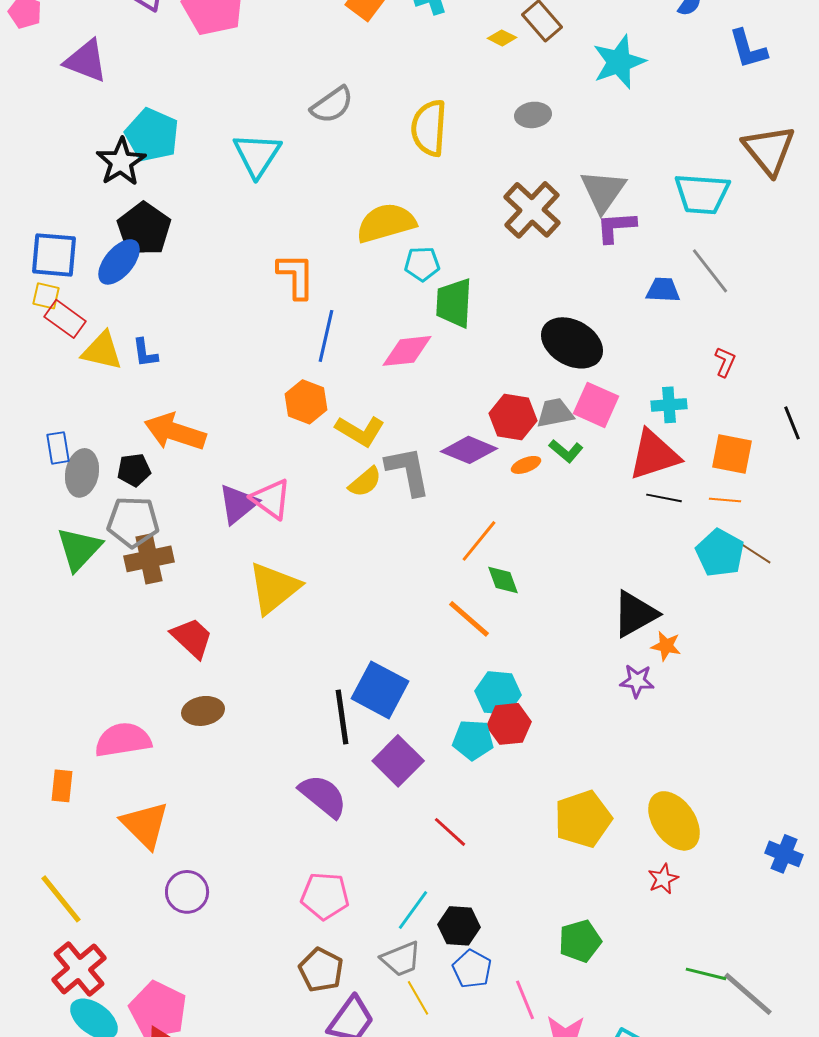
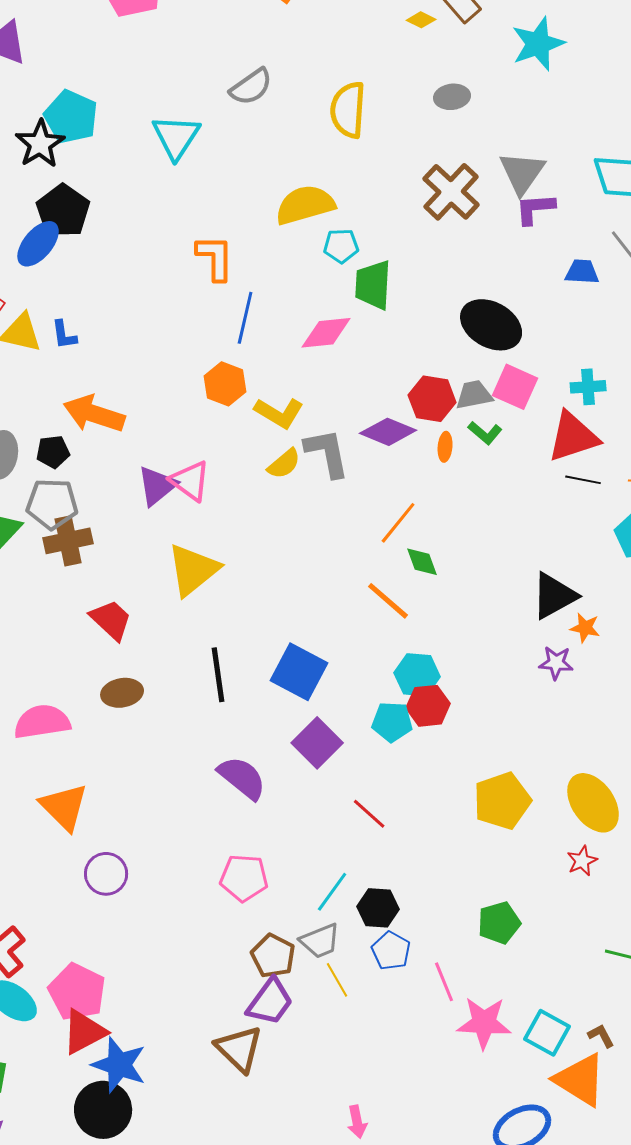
orange ellipse: (526, 465) -> (445, 447), turned -64
black line: (342, 717) -> (218, 675), moved
brown pentagon: (321, 970) -> (273, 956), moved

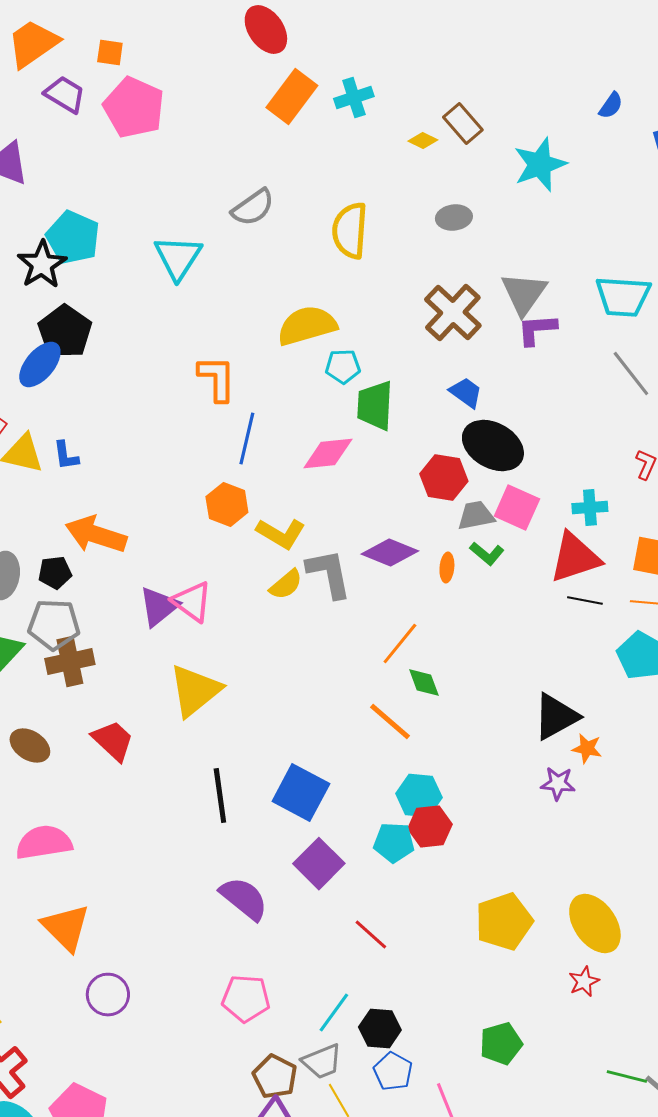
blue trapezoid: (582, 272) -> (466, 392), moved, turned 33
red hexagon: (432, 399) -> (444, 478), moved
brown ellipse: (122, 693) -> (30, 746), moved, turned 42

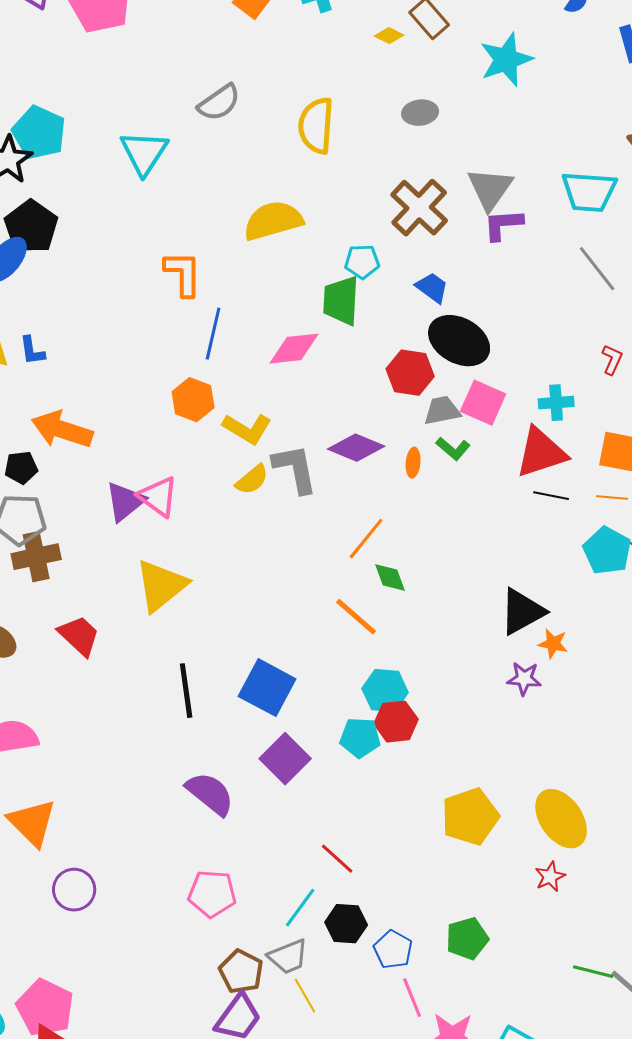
cyan pentagon: (343, 366) -> (362, 262), moved
red line: (371, 934) -> (337, 859), moved
blue pentagon: (393, 1072) -> (393, 950), moved

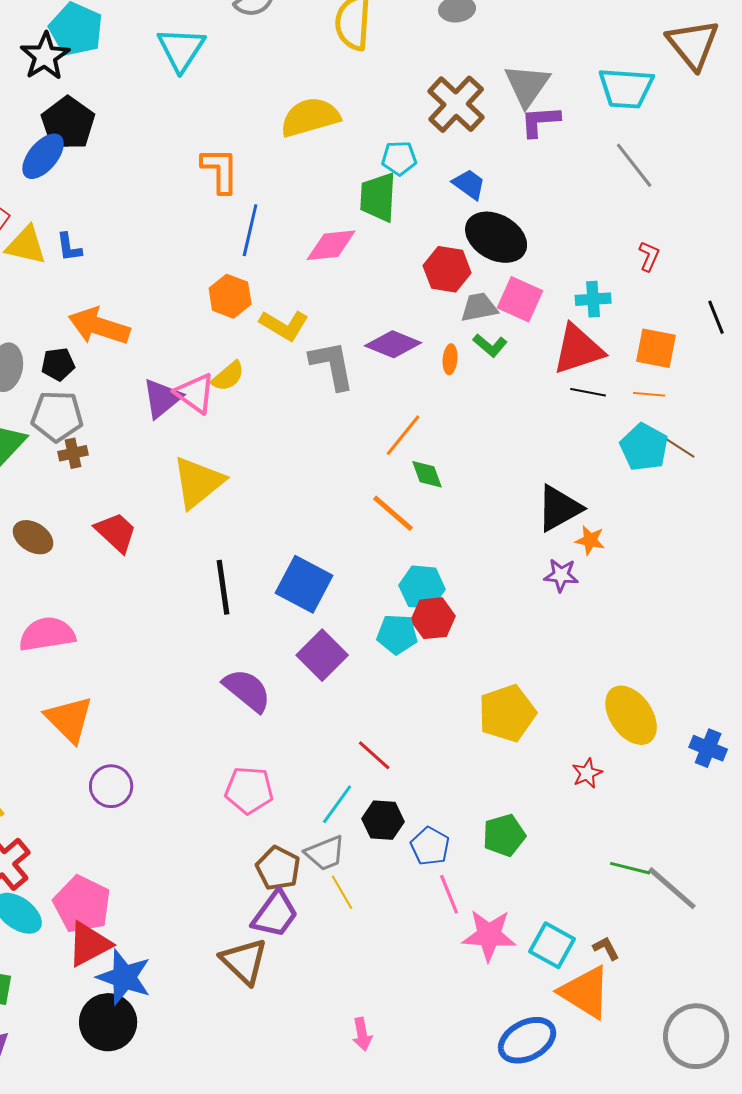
yellow semicircle: (252, 480) -> (228, 376), moved
brown cross: (36, 557) -> (73, 453), size x0.6
yellow ellipse: (561, 819) -> (631, 715), moved

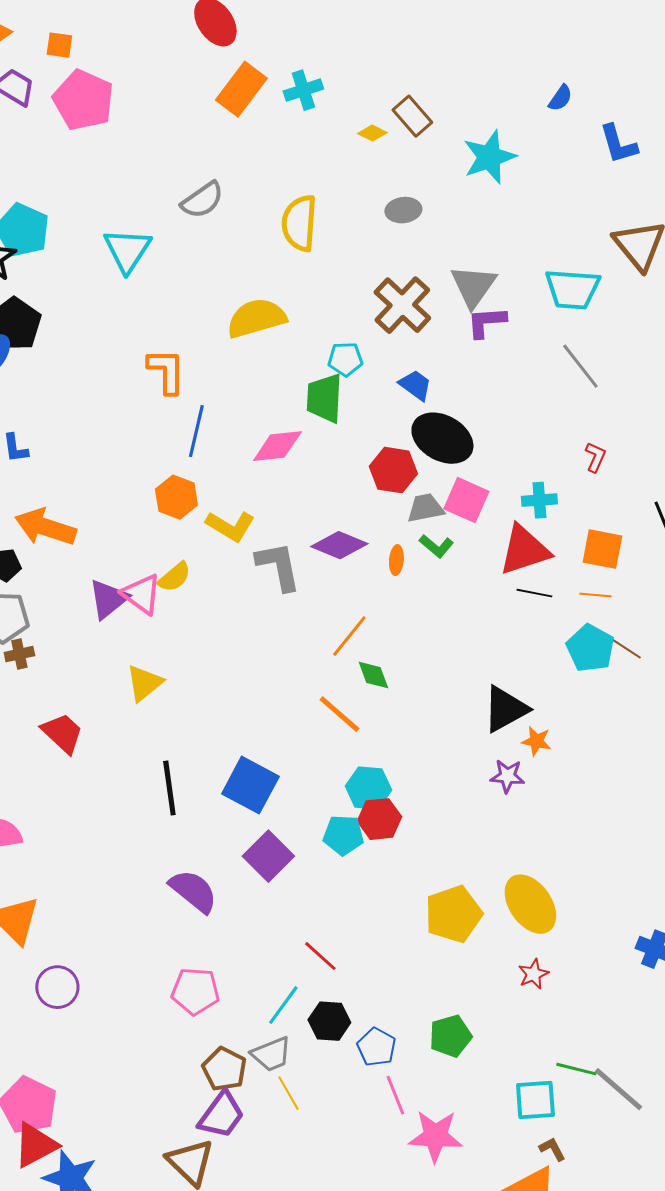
yellow triangle: (198, 482) -> (144, 683), size x0.7
yellow ellipse: (631, 715) -> (530, 904), moved
cyan square: (552, 945) -> (535, 1100), moved, turned -33

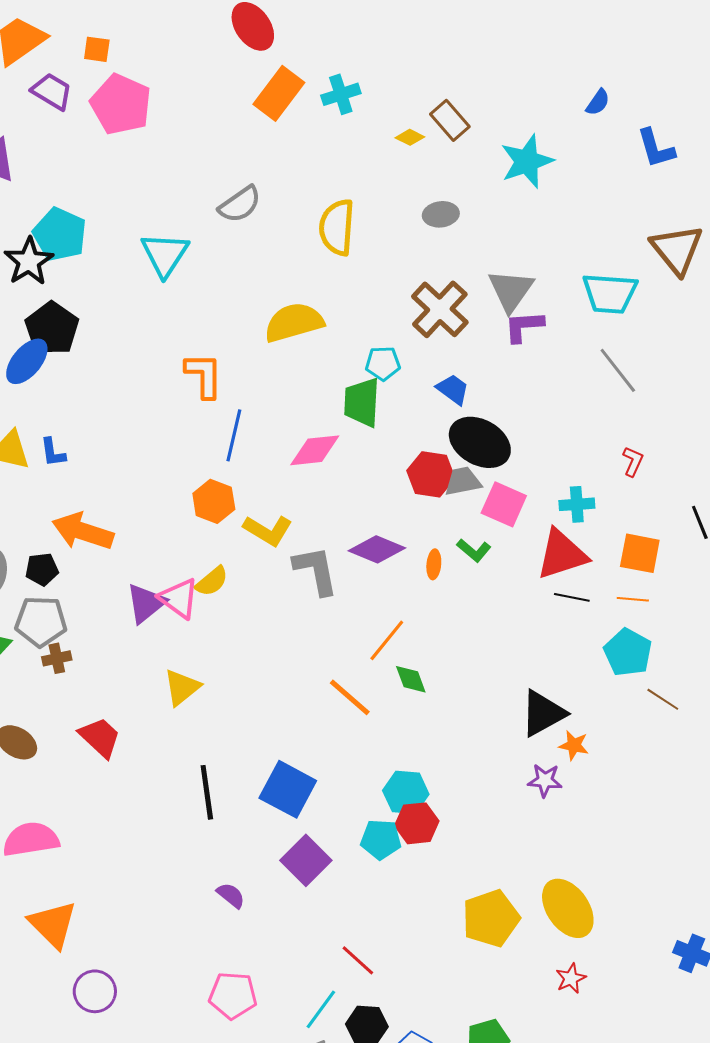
gray trapezoid: (425, 508) -> (463, 481), moved
brown line: (625, 648) -> (663, 699), moved
orange line: (339, 714) -> (350, 697), moved
purple semicircle: (193, 891) -> (231, 895), size x0.6

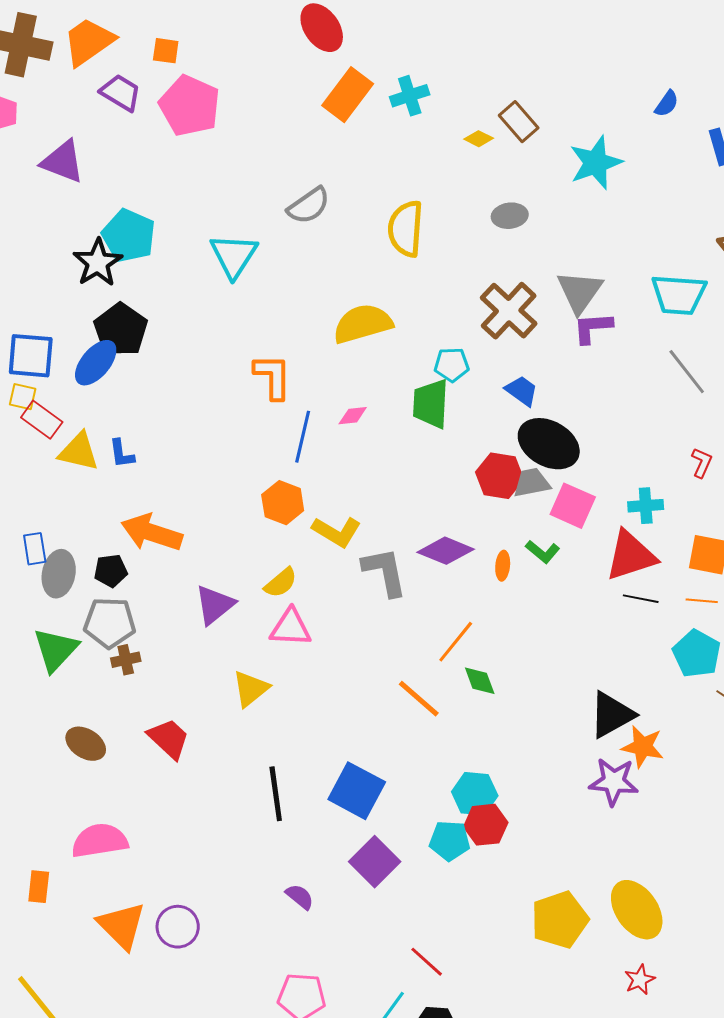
pink diamond: (315, 450) -> (353, 416), moved, size x0.6
pink triangle: (179, 598) -> (291, 628), moved, turned -33
orange star: (574, 745) -> (643, 747), size x1.4
purple star: (545, 780) -> (614, 782), size x1.4
purple circle: (95, 991) -> (178, 927), moved

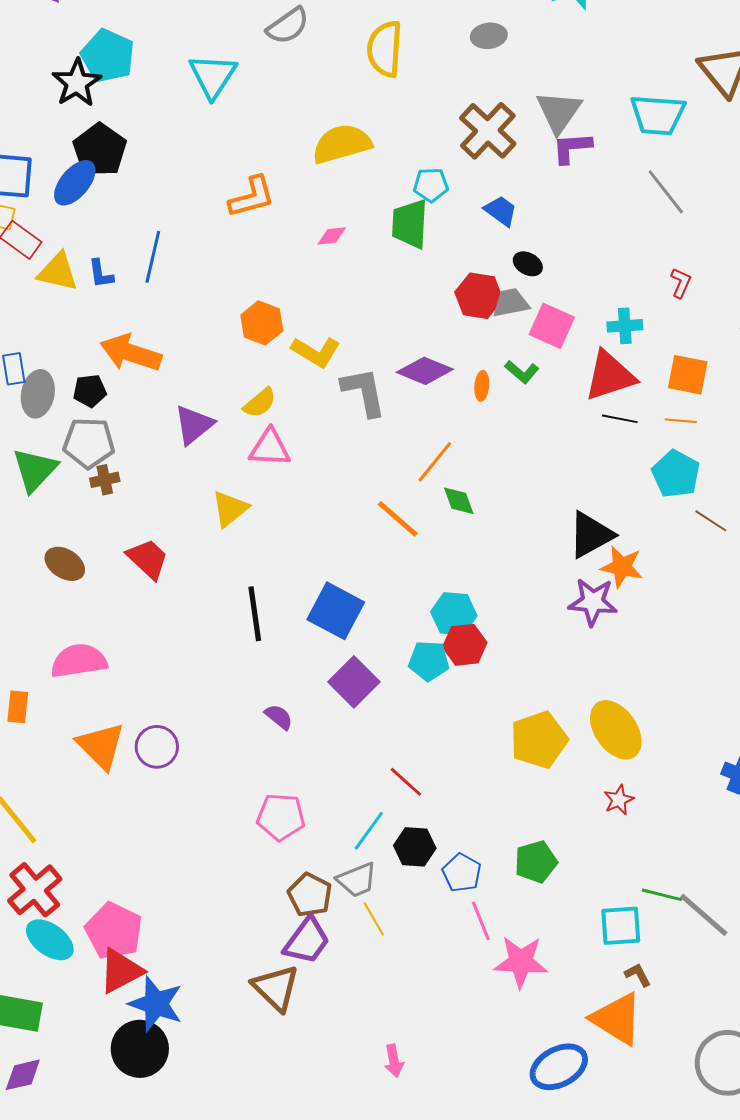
orange L-shape: (273, 377) -> (252, 197), turned 75
blue line: (303, 437) -> (153, 257), moved
black ellipse: (549, 444) -> (528, 264), size x0.5

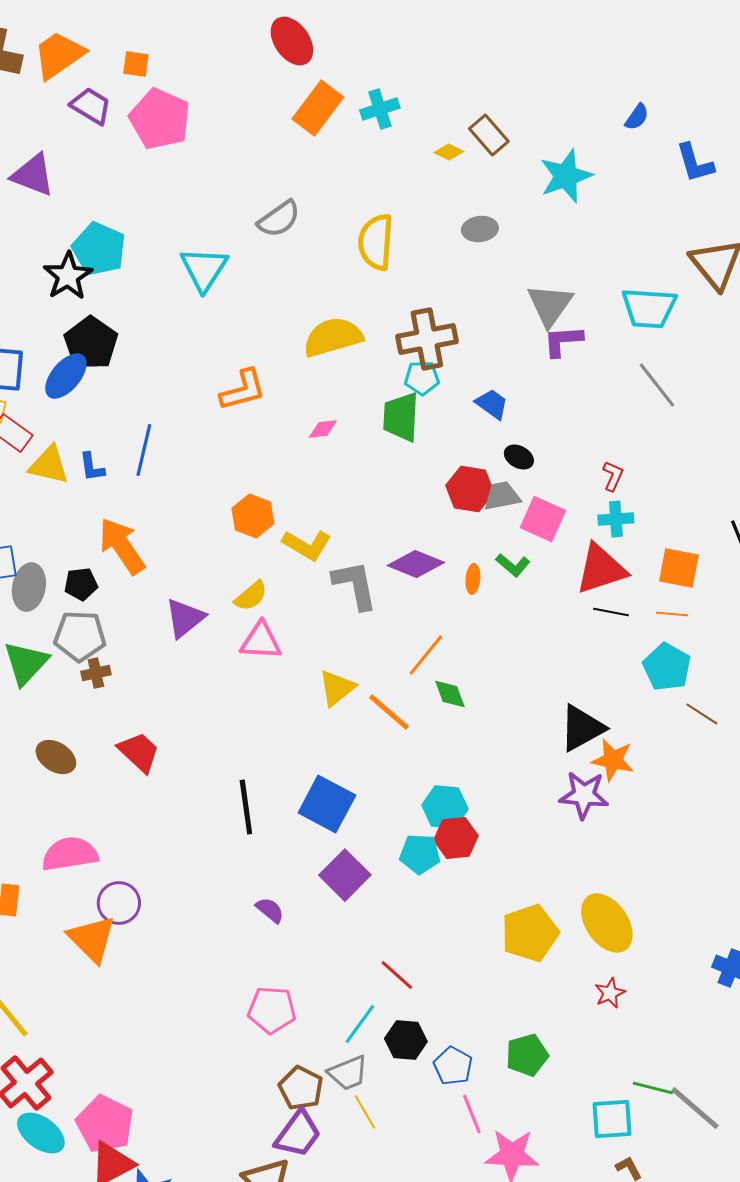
brown cross: (488, 131) -> (427, 339), moved, turned 36
red L-shape: (681, 283) -> (613, 476), moved
orange arrow: (131, 353) -> (122, 546), turned 38
yellow triangle: (230, 509) -> (337, 688), moved
purple circle: (157, 747) -> (119, 903), moved

